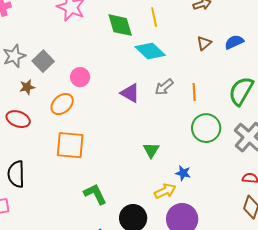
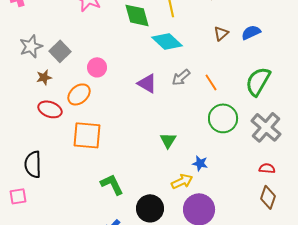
orange line: (194, 92) -> (211, 82), turned -30
red ellipse: (18, 119) -> (50, 109), moved

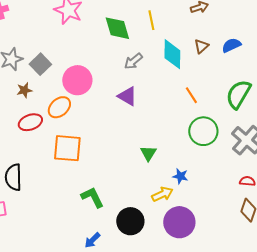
cyan diamond: (167, 41) -> (172, 54), moved, turned 48
pink circle: (97, 67) -> (77, 80), size x1.5
gray arrow: (181, 77) -> (133, 61), moved
red ellipse: (50, 109) -> (30, 122), turned -40

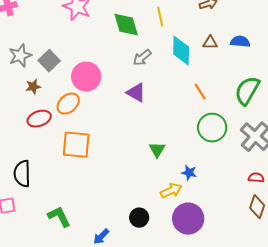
blue semicircle: (231, 45) -> (240, 42), turned 30
brown triangle: (201, 46) -> (210, 43), turned 42
green L-shape: (92, 197) -> (59, 217), moved
black circle: (130, 221) -> (139, 218), size x0.7

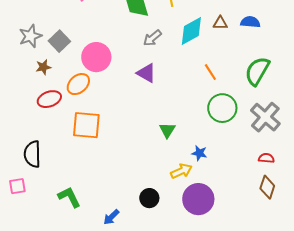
cyan diamond: (181, 51) -> (191, 31), turned 60

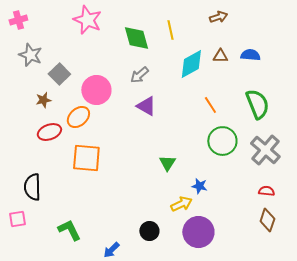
gray star: (30, 36) -> (30, 55), moved, turned -30
gray arrow: (152, 38) -> (139, 75), moved
green semicircle: (257, 71) -> (257, 104), turned 128

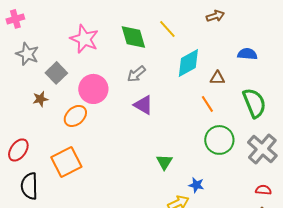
pink star: (87, 20) -> (84, 39), moved
yellow line: (170, 30) -> (167, 29), turned -30
brown triangle: (220, 56) -> (217, 78), moved
red ellipse: (49, 132) -> (18, 150), moved, turned -35
orange square: (86, 158) -> (66, 162), moved, turned -32

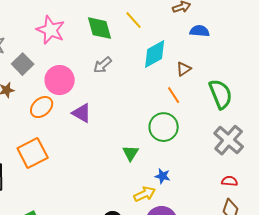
blue semicircle: (247, 54) -> (200, 31), moved
brown triangle: (217, 78) -> (184, 69), turned -35
purple triangle: (143, 105) -> (82, 113), moved
green circle: (219, 140) -> (164, 127), moved

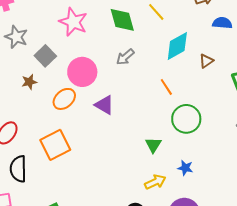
orange line: (174, 95) -> (166, 87), moved
yellow arrow: (145, 194) -> (155, 182), moved

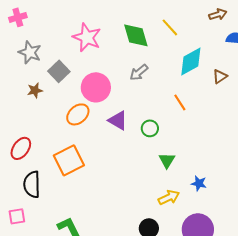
brown star: (29, 82) -> (35, 90), moved
green circle: (186, 119) -> (150, 128), moved, size x0.6

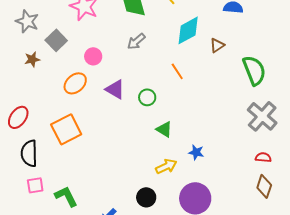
pink circle: (96, 87) -> (93, 56), size x0.6
green triangle: (167, 160) -> (164, 129), turned -30
pink square: (17, 216) -> (35, 185), moved

